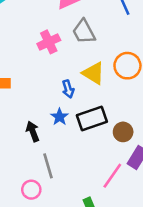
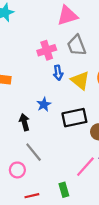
blue arrow: (68, 89) -> (58, 73), moved
blue star: (60, 117) -> (44, 104), moved
gray line: (48, 166) -> (34, 152), turned -30

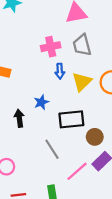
yellow triangle: (80, 81) -> (82, 82), turned 30
gray line: (34, 152) -> (52, 149), moved

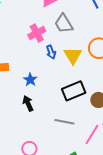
blue star: (41, 102) -> (30, 80), moved
gray line: (52, 149) -> (64, 122), turned -30

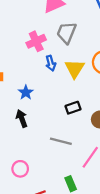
gray trapezoid: (64, 24) -> (67, 33), turned 50
black rectangle: (74, 91) -> (73, 108), size x0.6

